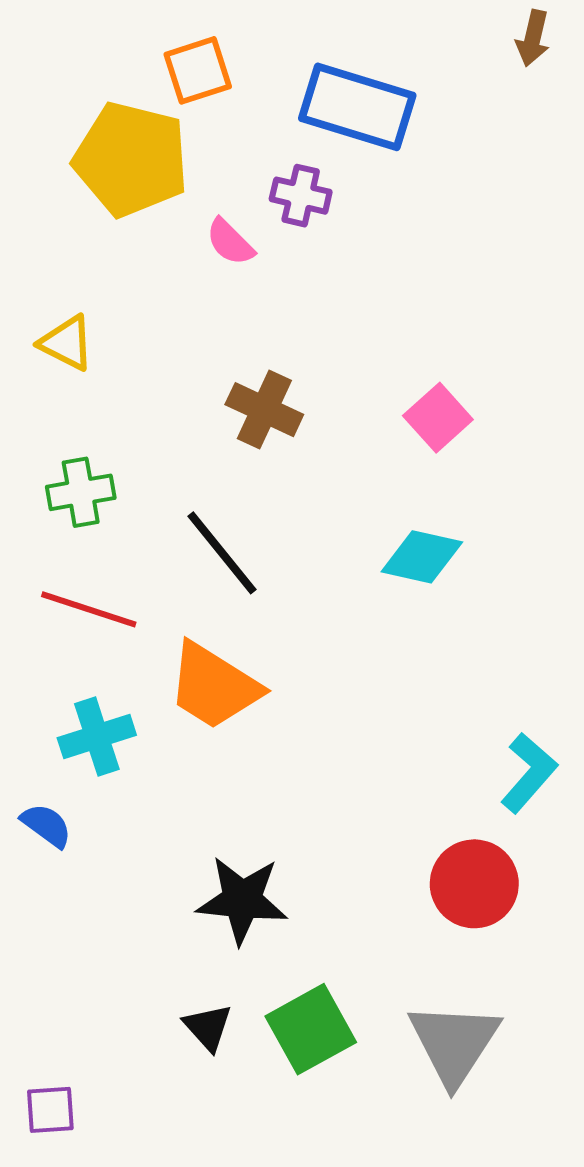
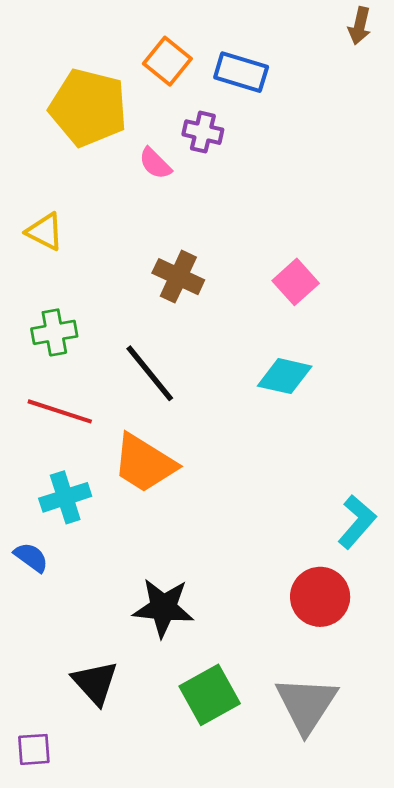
orange square: (198, 70) -> (167, 61), moved, turned -33
blue rectangle: (357, 107) -> (241, 72), size x0.7
black triangle: (208, 1027) -> (95, 683), moved, size x1.4

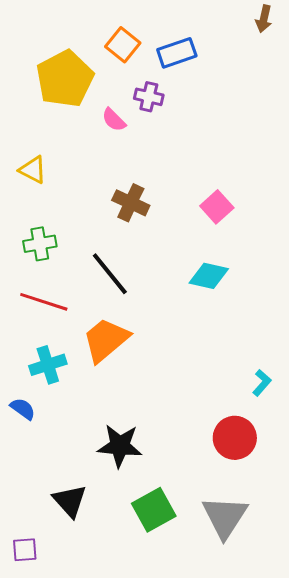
blue rectangle: (241, 72) -> (177, 53), turned -36
yellow pentagon: (88, 108) -> (65, 79), turned 30
orange trapezoid: (144, 463) -> (106, 340), turned 108
cyan L-shape: (357, 522) -> (262, 383), size x0.7

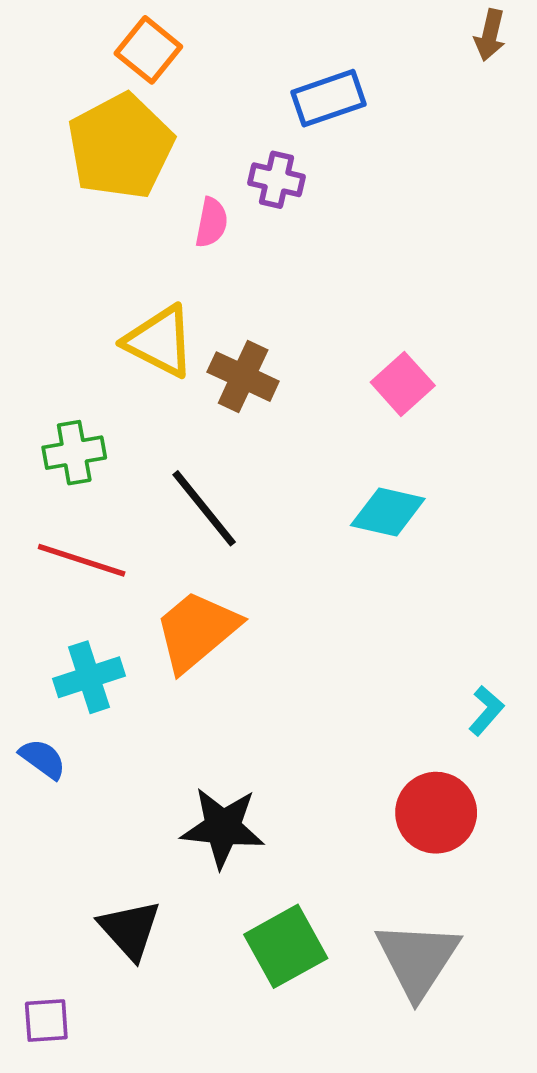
orange square: (123, 45) -> (148, 50), moved
pink semicircle: (114, 120) -> (212, 223), turned -124
yellow triangle: (33, 170) -> (160, 341), moved, size x1.4

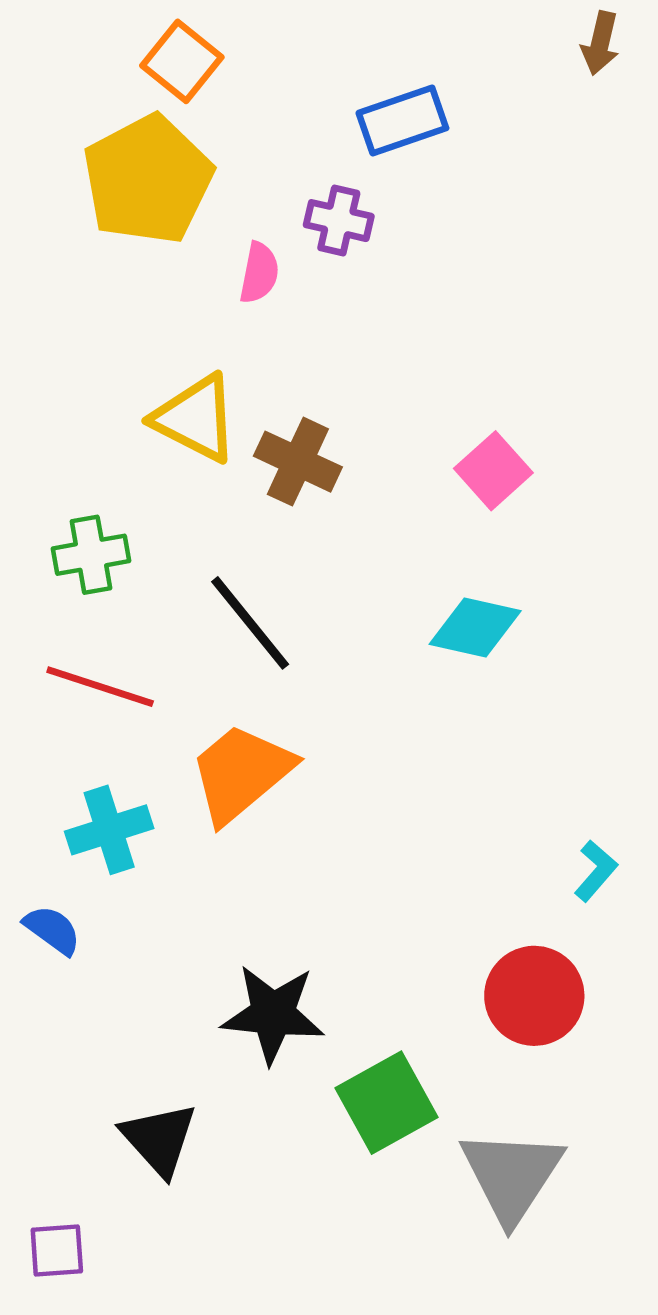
green square: (286, 946) -> (387, 1103), moved

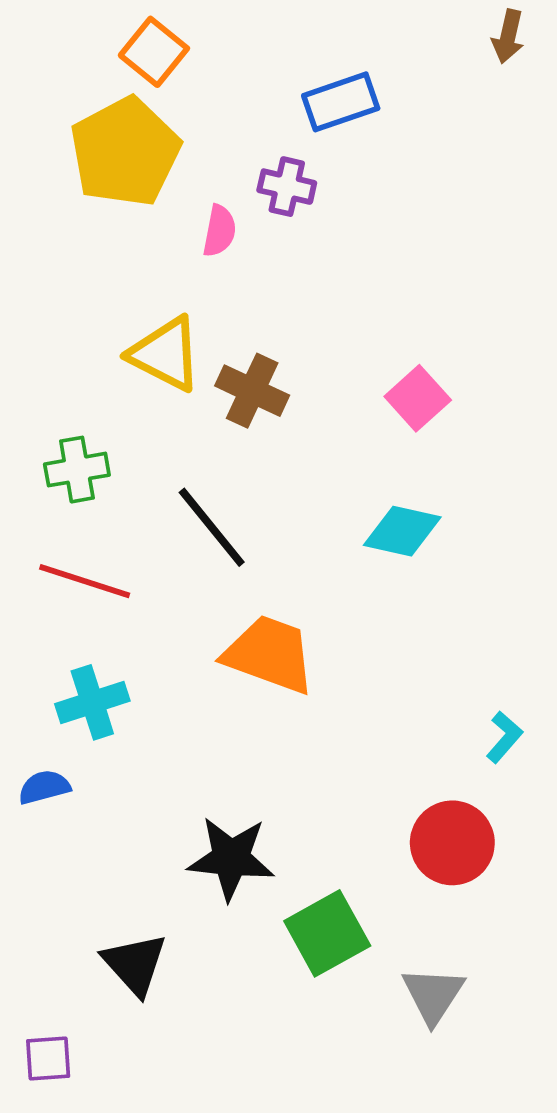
orange trapezoid: (241, 773) -> (269, 654), moved, turned 60
blue semicircle: (52, 930) -> (44, 787), turned -51
gray triangle: (512, 1175) -> (433, 995), size x0.7

